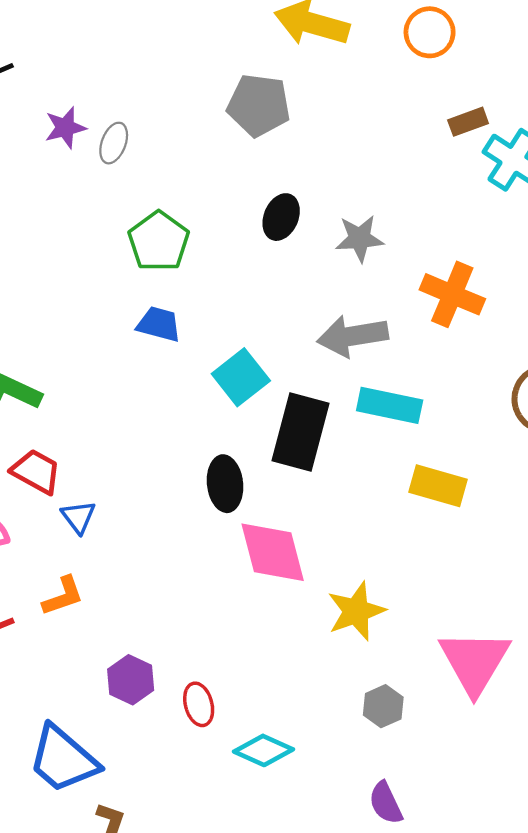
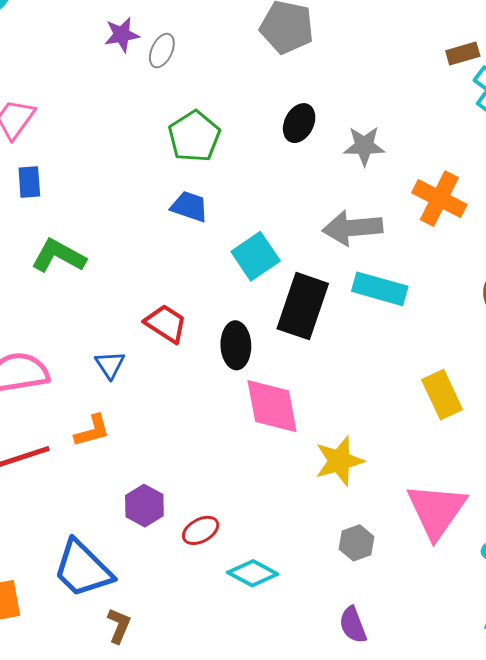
red trapezoid: (36, 472) -> (166, 324), moved
yellow rectangle: (438, 486) -> (442, 395), moved, turned 45
red ellipse: (199, 704) -> (201, 530), turned 72

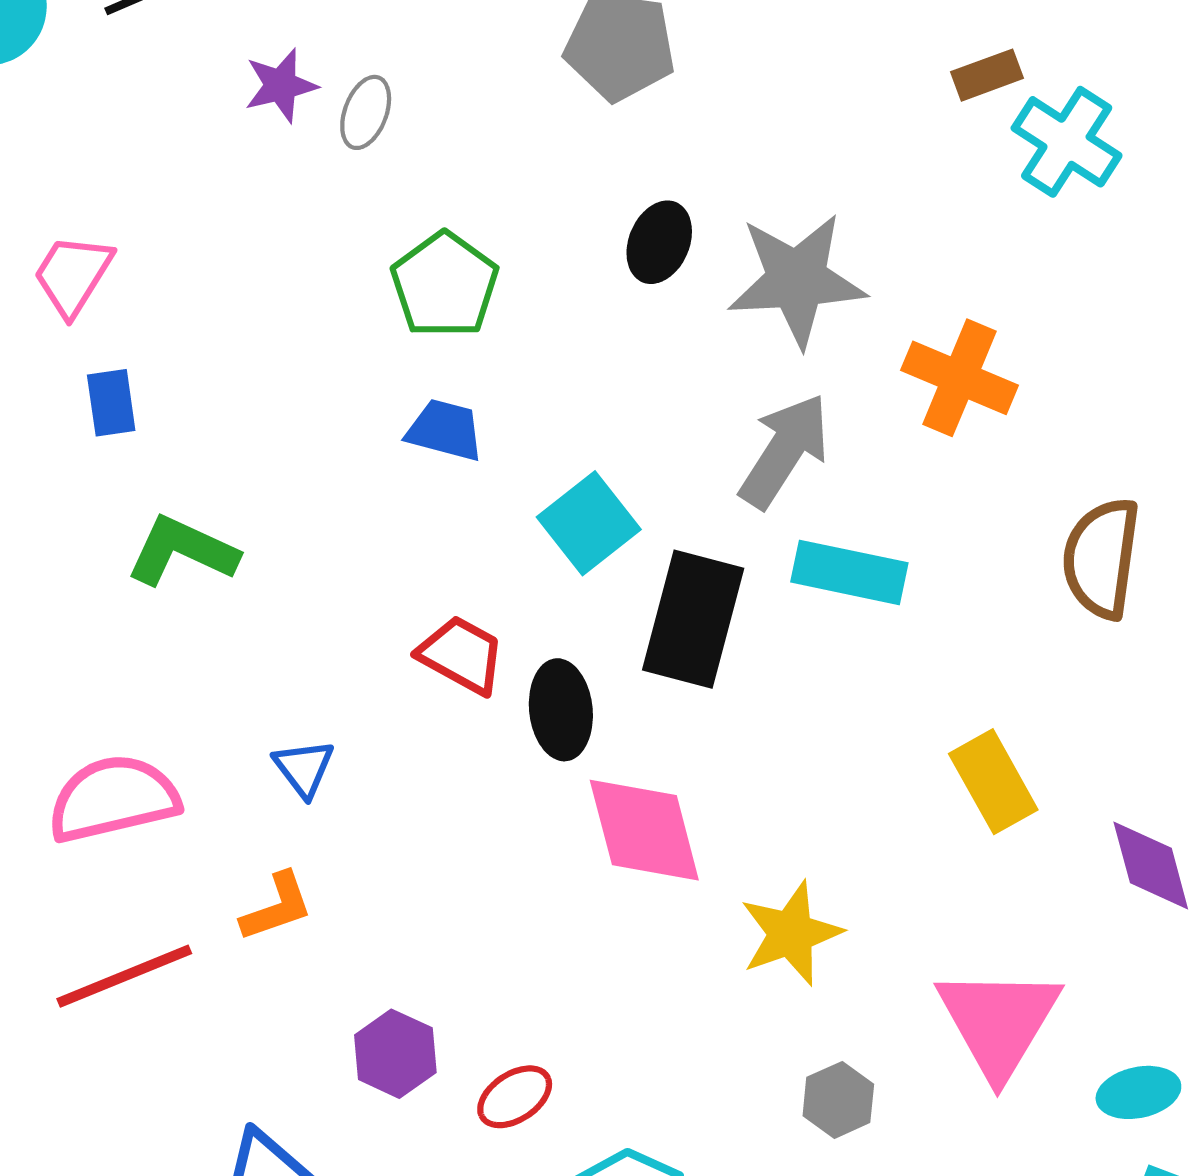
gray star: (364, 146) -> (797, 280), size x1.6
gray arrow: (352, 228) -> (784, 451), turned 132
red trapezoid: (166, 324) -> (461, 655), moved

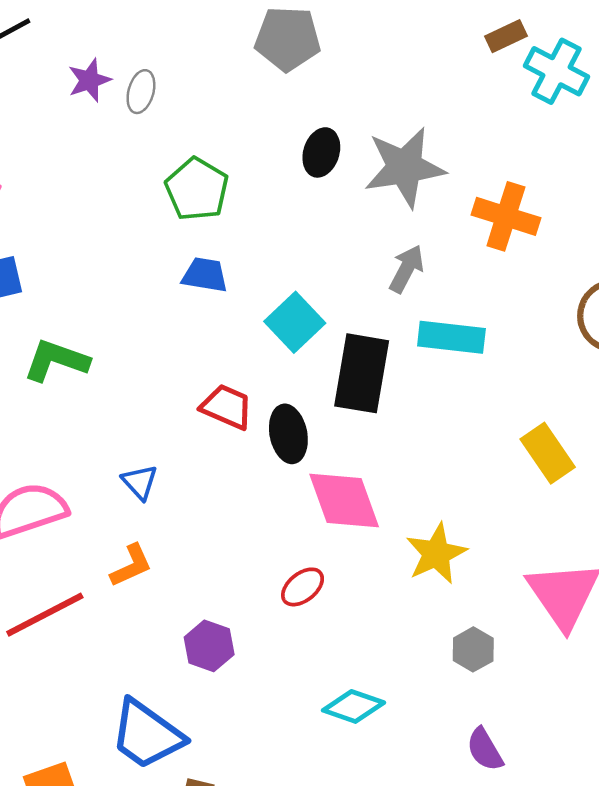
gray arrow: (784, 451) -> (407, 269), size x0.7
red ellipse: (515, 1097) -> (303, 587), moved

